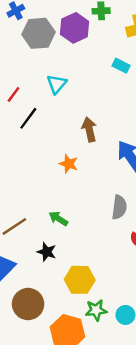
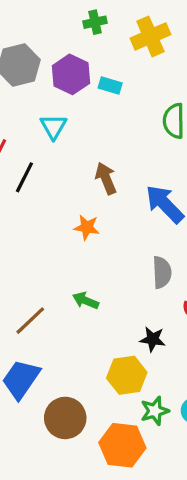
purple hexagon: (75, 28) -> (71, 74), moved
cyan rectangle: (121, 66) -> (110, 86), moved
black star: (47, 252) -> (153, 339), moved

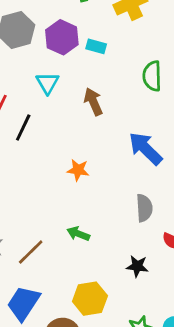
brown arrow: (106, 178) -> (93, 102), moved
yellow hexagon: (127, 375) -> (90, 299), moved

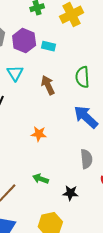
green semicircle: (152, 76) -> (82, 77), moved
black star: (137, 266) -> (70, 193), moved

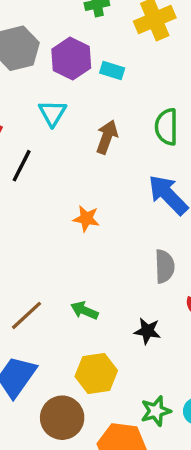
brown arrow: (48, 85) -> (107, 137), turned 42
green arrow: (41, 179) -> (84, 310), moved
black star: (70, 193) -> (147, 331), moved

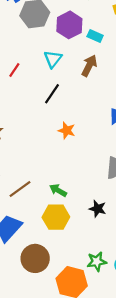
brown arrow: (107, 137) -> (89, 66), moved
black line: (22, 166) -> (52, 94), moved
yellow hexagon: (96, 374) -> (56, 217), moved

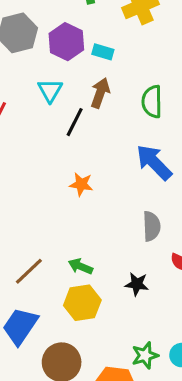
black line: (52, 94) -> (75, 122), moved

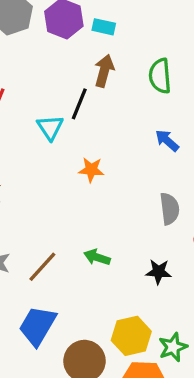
cyan triangle: (50, 90) -> (50, 128), moved
blue arrow: (154, 162) -> (167, 141), size x0.6
yellow hexagon: (82, 303) -> (131, 336), moved

